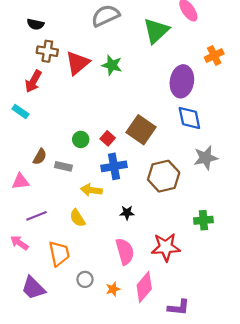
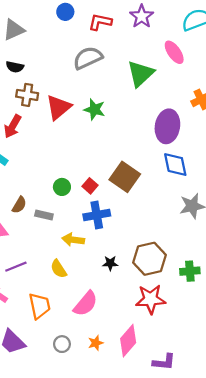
brown hexagon: (164, 176) -> (149, 259), moved
pink semicircle: (125, 251) -> (86, 304), moved, turned 56
gray circle: (85, 279) -> (62, 344), moved

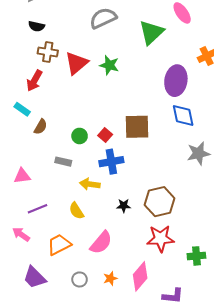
brown square: (125, 177) -> (137, 127), turned -36
brown semicircle: (19, 205) -> (41, 127), moved
green cross: (190, 271) -> (196, 256), moved
orange trapezoid: (40, 306) -> (59, 245), turned -105

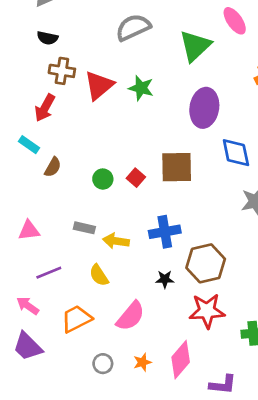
purple ellipse: (176, 81) -> (204, 108), moved
gray rectangle: (63, 162) -> (84, 228), moved
blue cross: (111, 162) -> (165, 232), moved
black star: (124, 206) -> (165, 279), moved
purple trapezoid: (34, 277) -> (28, 346), moved

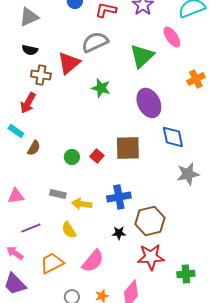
red triangle: (99, 85) -> (69, 63), moved
purple ellipse: (204, 108) -> (149, 103), turned -36

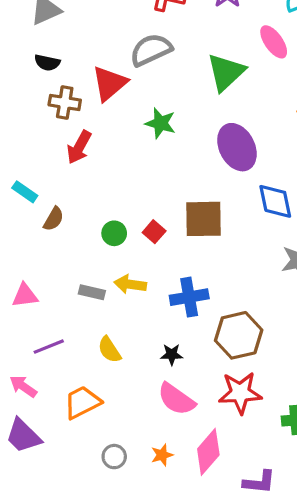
red arrow: (28, 103) -> (79, 147), moved
yellow arrow: (82, 204) -> (130, 284), moved
black star: (119, 233) -> (172, 354), moved
pink semicircle: (93, 261) -> (176, 399), moved, turned 85

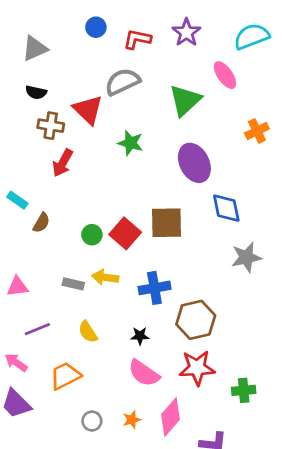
red triangle: (109, 83) -> (88, 110), turned -36
red square: (154, 232) -> (125, 233), size x1.6

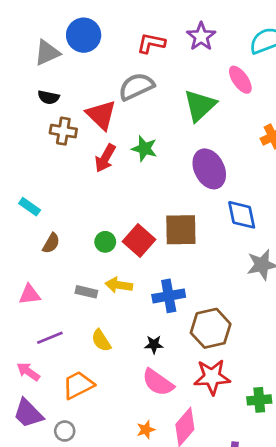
blue circle: (96, 27) -> (84, 35), moved, size x1.6
red arrow: (63, 163) -> (105, 158), moved
brown semicircle: (41, 223) -> (51, 243), moved
gray circle: (92, 421) -> (65, 431), moved

